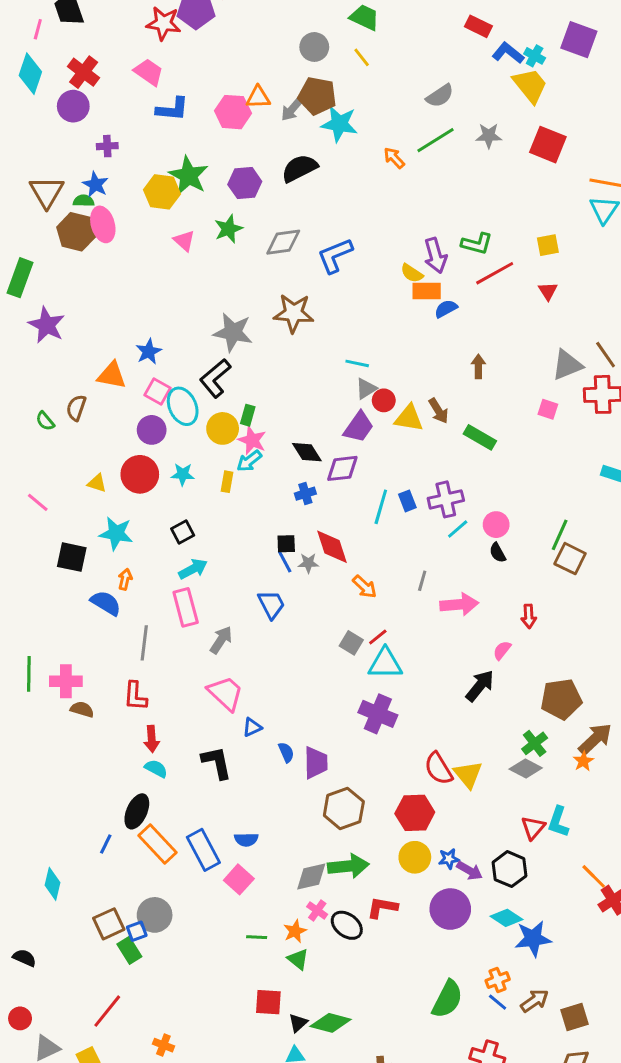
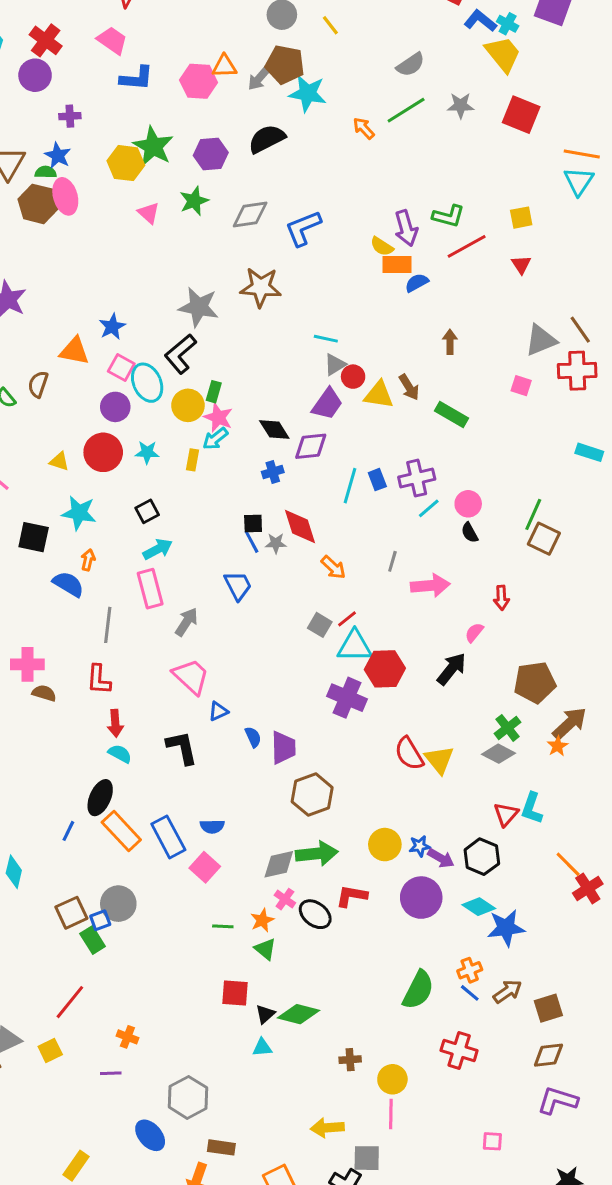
red hexagon: (415, 813) -> (385, 669), moved

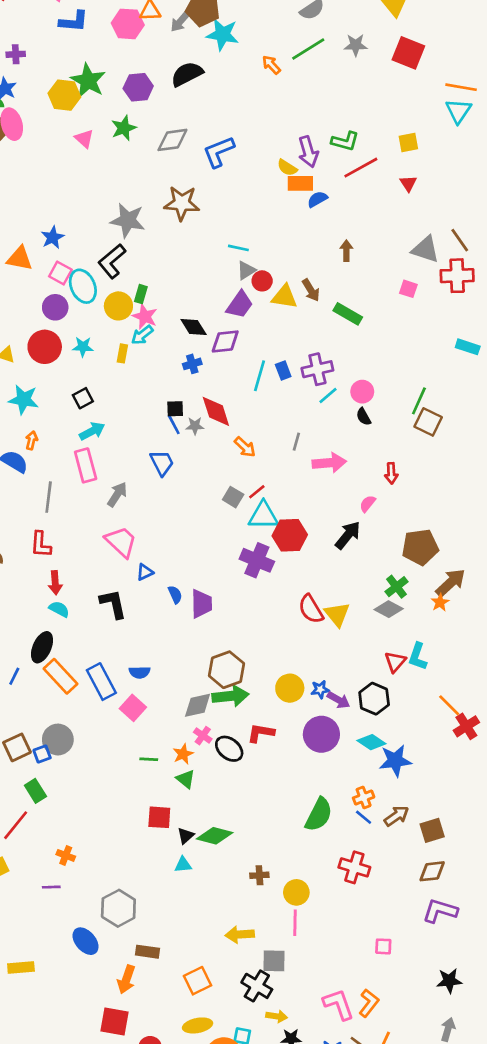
gray triangle: (541, 340) -> (426, 249), turned 40
brown hexagon: (312, 795) -> (227, 670), moved
green rectangle: (93, 940) -> (35, 791), moved
yellow rectangle: (76, 1166) -> (21, 967), turned 50

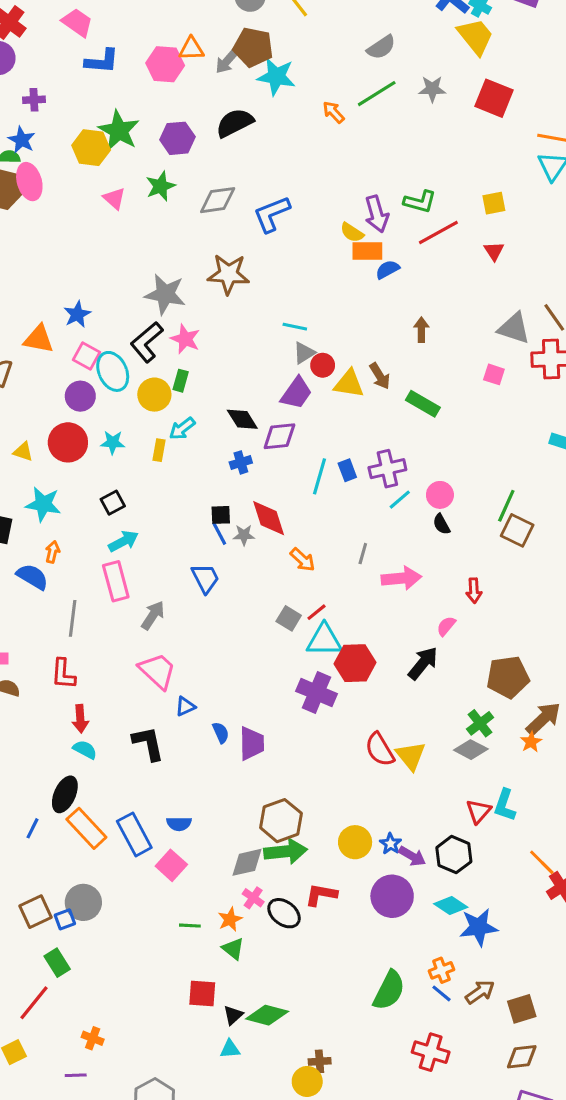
pink star: (145, 317) -> (185, 339), moved
blue star: (320, 689) -> (391, 844), turned -30
yellow circle: (296, 892) -> (307, 1081), moved

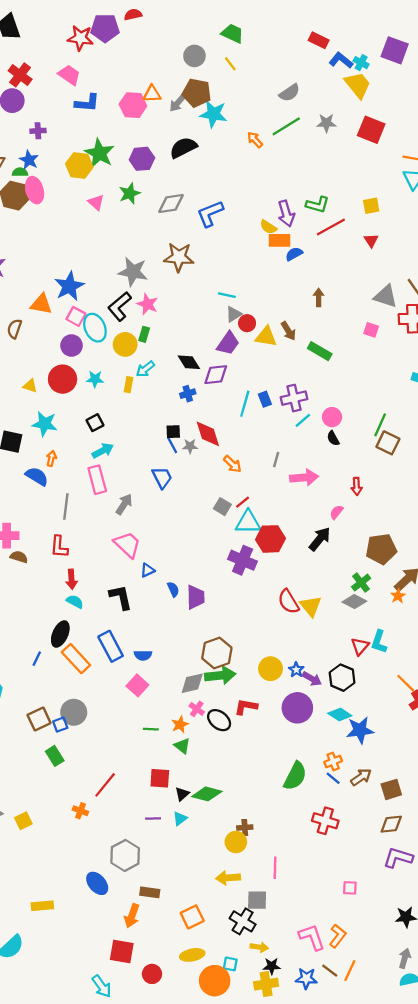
blue star: (77, 314) -> (69, 286), size x1.5
blue rectangle: (134, 834) -> (111, 646), moved
red line: (34, 1003) -> (105, 785), moved
cyan triangle: (230, 1049) -> (180, 819), turned -32
purple line: (76, 1075) -> (153, 819), moved

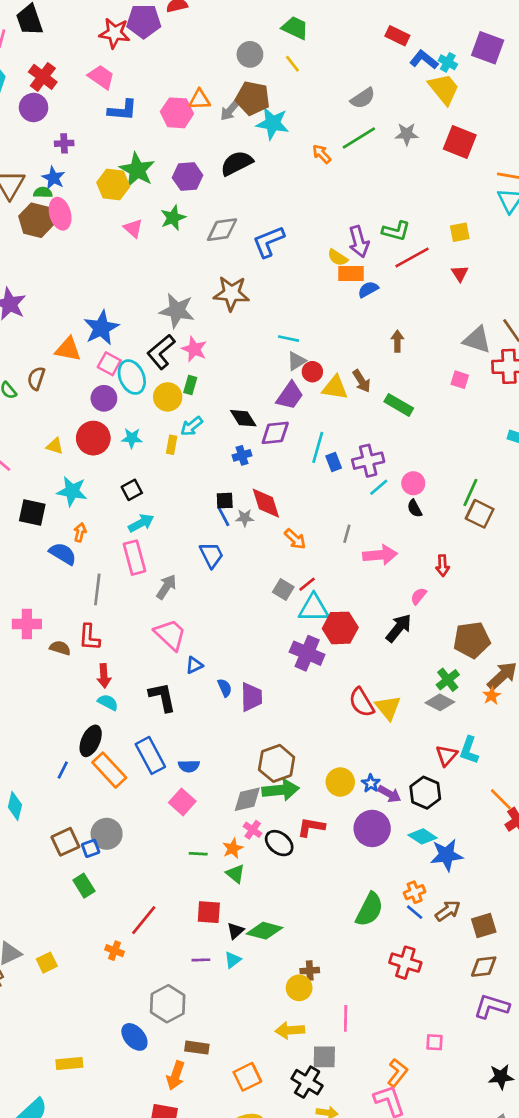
cyan line: (245, 404) -> (318, 447), moved
brown semicircle: (19, 557) -> (60, 648), moved
orange L-shape: (338, 936) -> (397, 1073), moved

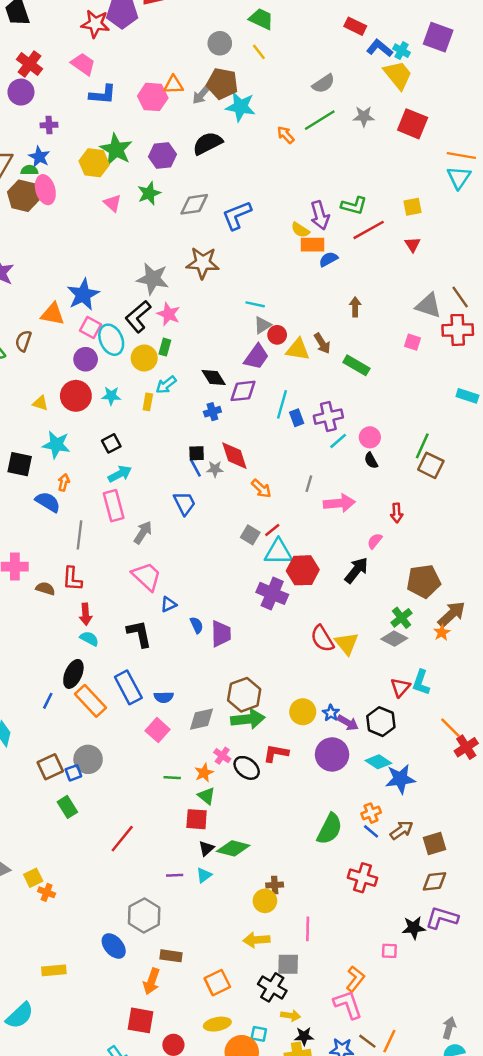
gray diamond: (247, 799) -> (201, 719), moved
red square: (209, 912) -> (197, 819), moved
orange cross: (115, 951) -> (47, 892), moved
black star: (501, 1077) -> (414, 928), moved

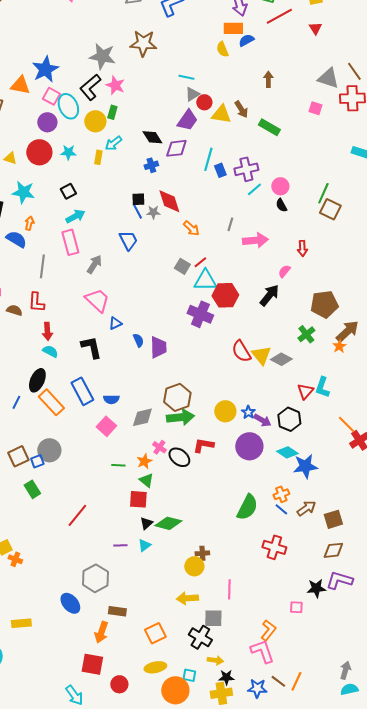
yellow semicircle: (300, 230) -> (222, 49), moved, turned 35
gray diamond: (394, 639) -> (281, 359), moved

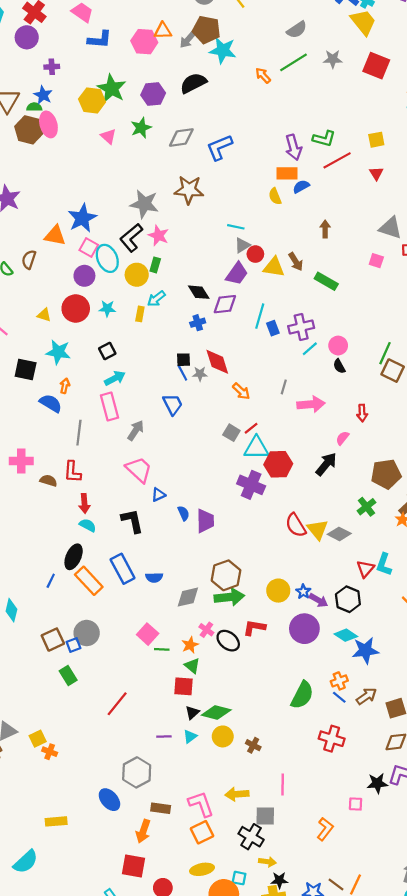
pink square: (106, 426) -> (148, 634), moved
brown cross: (202, 553) -> (253, 745), turned 32
yellow circle: (194, 566) -> (223, 736), moved
pink L-shape: (262, 651) -> (201, 804), moved

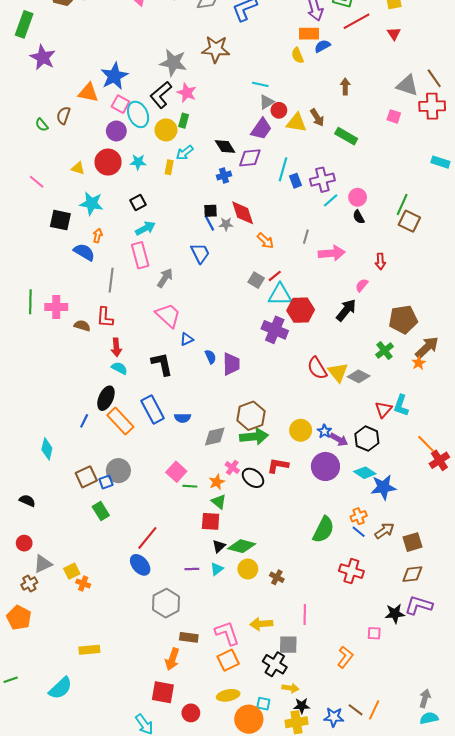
blue ellipse: (109, 800) -> (140, 565), moved

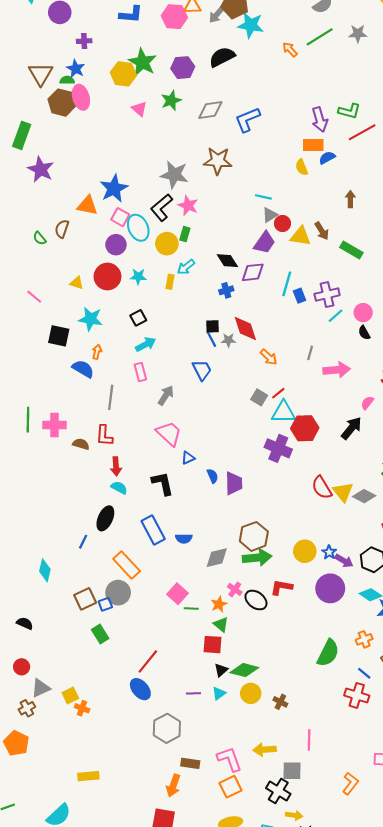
pink rectangle: (140, 255) -> (140, 372), size x0.7
orange rectangle: (120, 421) -> (127, 565), moved
blue line: (359, 532) -> (364, 673), moved

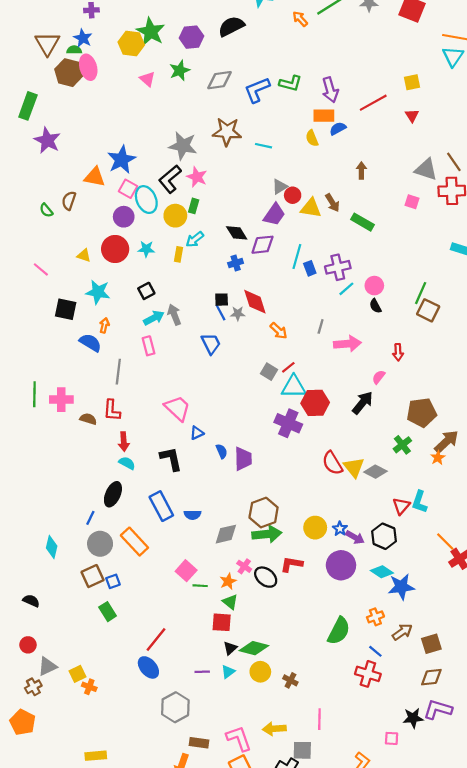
green L-shape: (349, 111) -> (290, 83), moved
cyan line: (263, 197) -> (264, 146), moved
gray arrow: (166, 395) -> (174, 315), moved, turned -54
gray circle: (118, 593) -> (100, 544), moved

